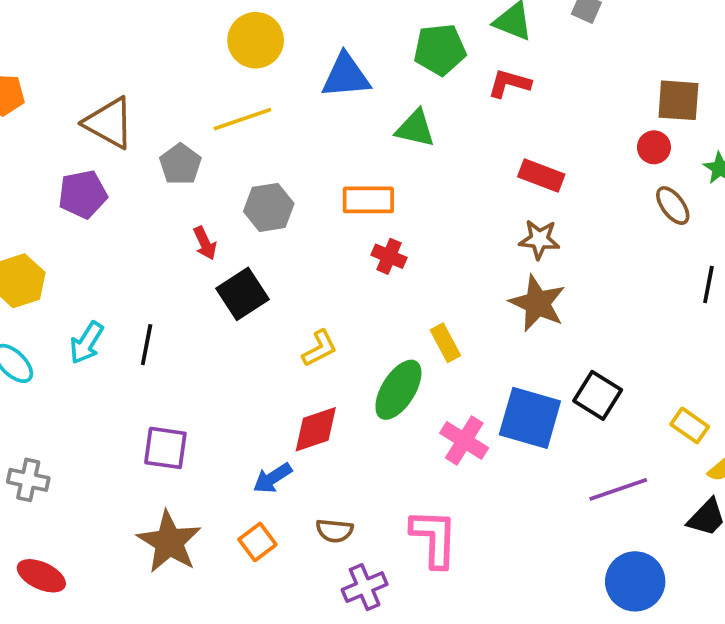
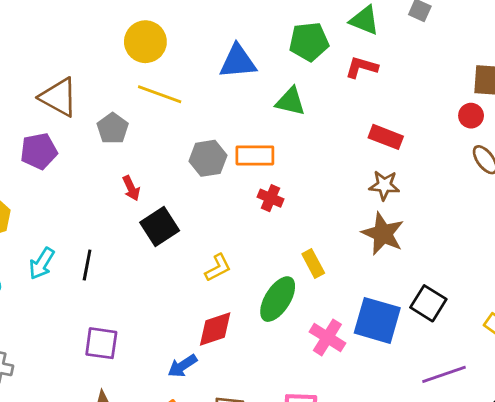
yellow circle: (256, 40) -> (145, 42), moved
yellow line: (242, 119) -> (160, 94), turned 39
gray hexagon: (269, 207) -> (208, 158), moved

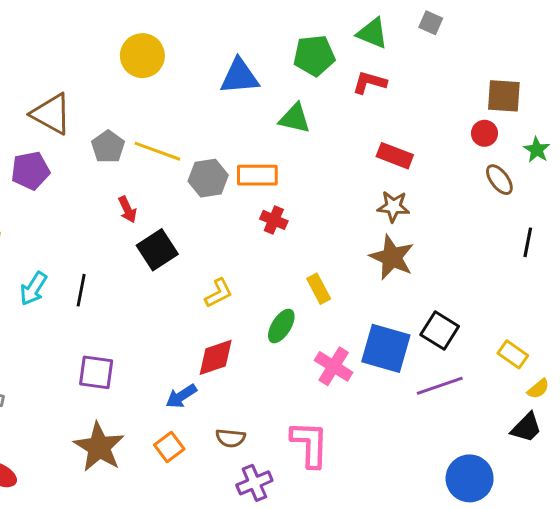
yellow line: (160, 94) -> (157, 151), moved
green ellipse: (278, 299) -> (281, 326), size x0.7
purple line: (444, 374) -> (440, 386), moved

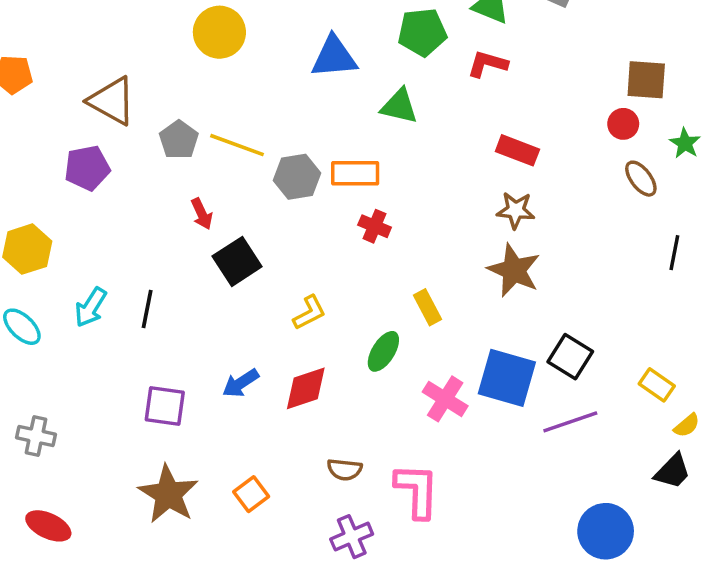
blue arrow: (181, 396) -> (241, 383), moved
brown semicircle: (231, 438) -> (345, 470), moved

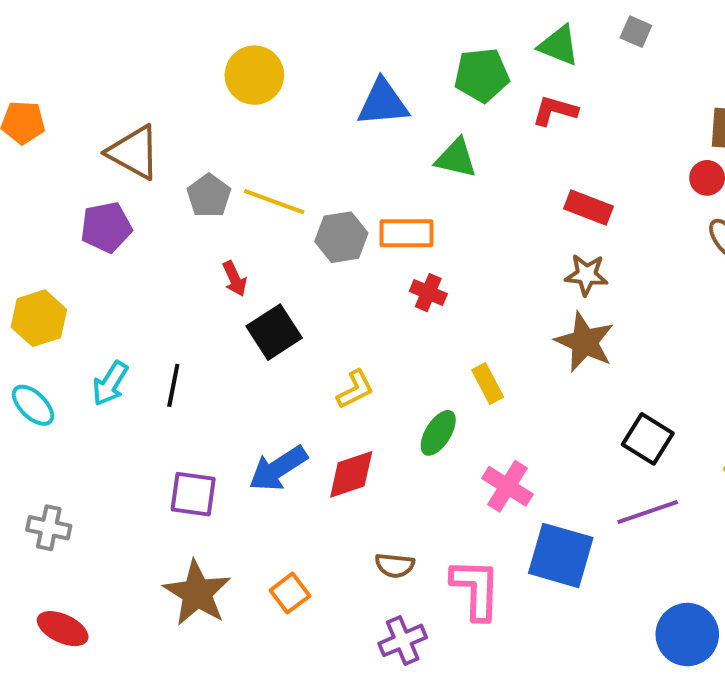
blue square: (507, 378) -> (561, 555), moved
blue arrow: (241, 383) -> (278, 468), size x1.4

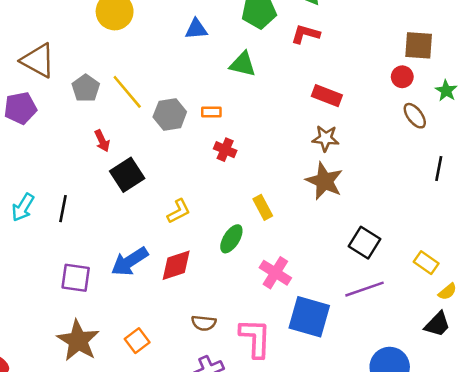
blue triangle: (383, 103) -> (196, 29), size x0.7
yellow line: (274, 202) -> (127, 92), turned 30
orange rectangle: (407, 233) -> (211, 112), size x0.6

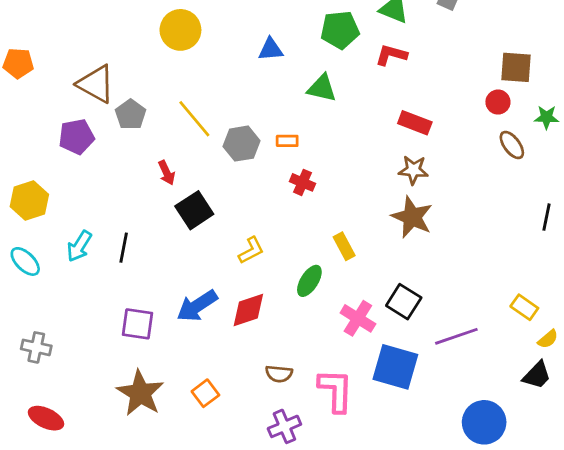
gray pentagon: (86, 88) -> (131, 114), moved
green star: (446, 91) -> (547, 117), turned -30
black line: (439, 168) -> (547, 217), moved
black square: (365, 243) -> (404, 302), moved

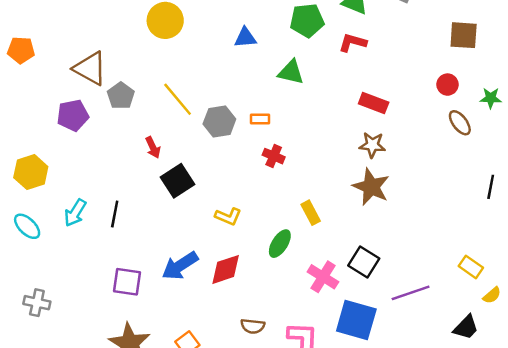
brown square: (516, 67) -> (464, 35), moved
yellow L-shape: (251, 250) -> (228, 216), turned 50
black trapezoid: (537, 375) -> (466, 327), moved

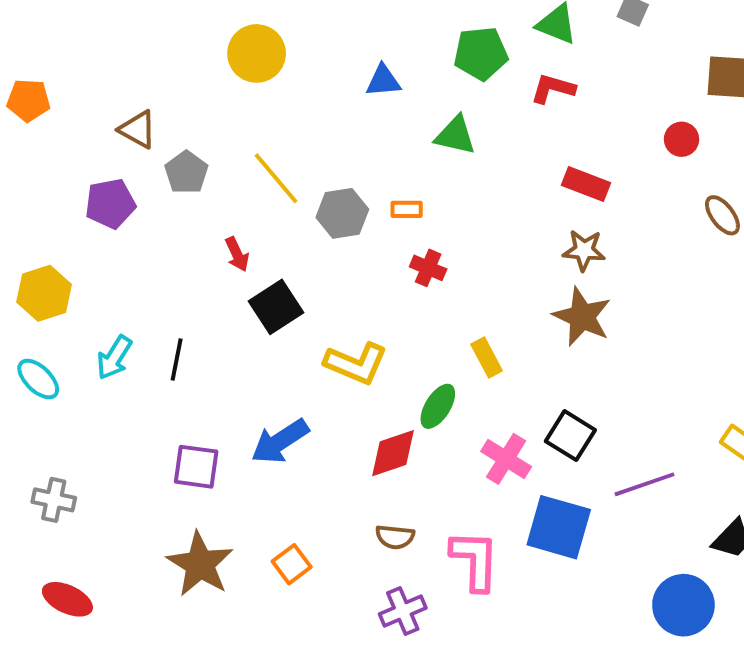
brown triangle: (90, 68) -> (138, 129), size x0.7
red circle: (448, 85) -> (682, 139), moved
yellow L-shape: (228, 216) -> (356, 363), size x1.5
red diamond: (226, 269) -> (393, 453), moved

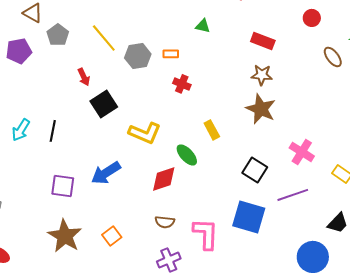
green triangle: (455, 135) -> (203, 26), moved, size x0.7
green ellipse: (438, 406) -> (187, 155), turned -75
pink cross: (506, 459) -> (302, 152), moved

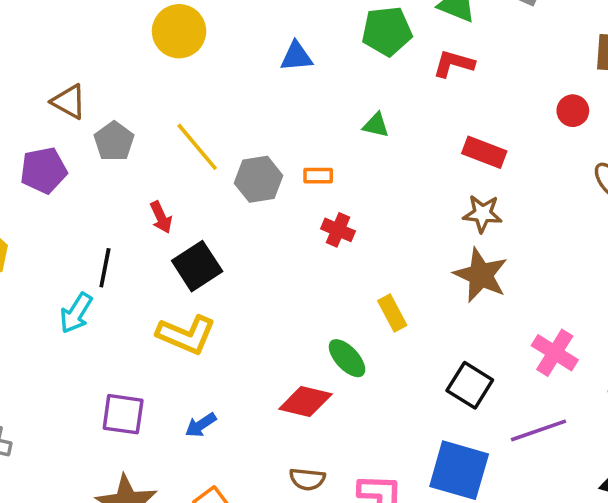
cyan arrow: (21, 130) -> (76, 313), moved
black line: (53, 131) -> (105, 268), moved
yellow L-shape: (145, 133) -> (186, 335), moved
blue arrow: (106, 173) -> (201, 425), moved, size x0.6
red diamond: (164, 179) -> (305, 402), turned 32

